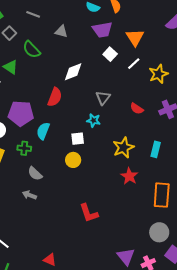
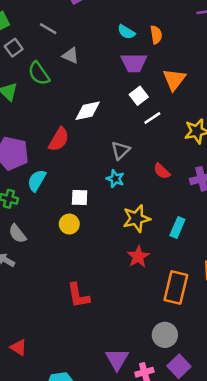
gray triangle: (61, 31) -> (71, 55), moved
white line: (134, 64) -> (152, 118), moved
cyan star: (93, 120) -> (115, 179), moved

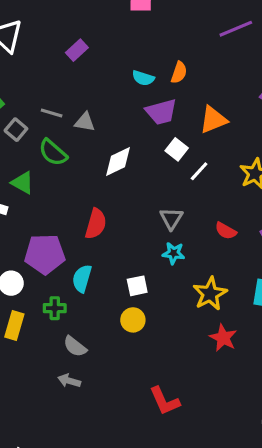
gray line: (48, 29) -> (52, 113), moved
orange semicircle: (156, 35) -> (179, 73), turned 42
orange triangle: (174, 79) -> (213, 120), turned 45
white diamond: (88, 111) -> (118, 162), moved

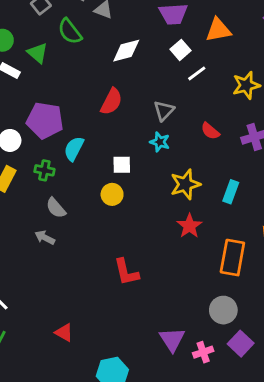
red semicircle: (96, 224) -> (111, 102), moved

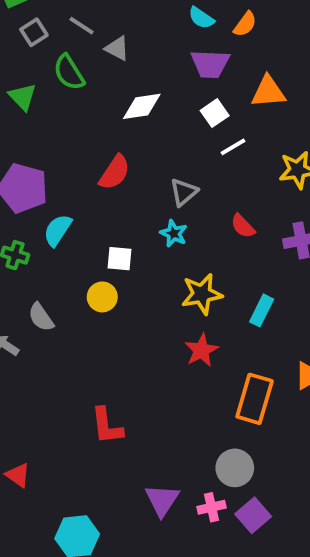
gray semicircle: (56, 208) -> (41, 317), moved
red L-shape: (126, 272) -> (107, 426), moved
pink cross: (203, 352) -> (212, 507), moved

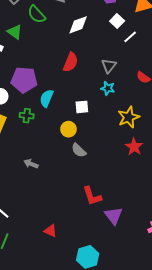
yellow circle: (102, 297) -> (68, 129), moved
gray semicircle: (41, 317) -> (79, 150), moved
purple triangle: (162, 500) -> (114, 216), moved

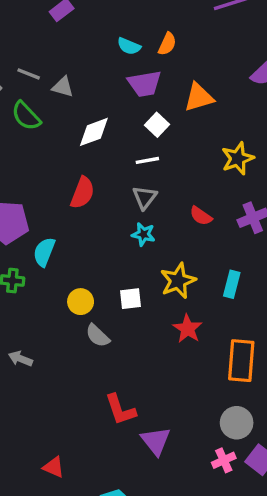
white line: (130, 37) -> (147, 160), moved, turned 32
white square: (82, 107) -> (131, 299), moved

